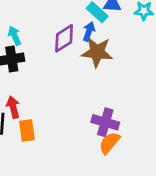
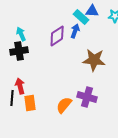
brown star: (97, 52) -> (94, 60), moved
orange semicircle: (109, 143) -> (64, 105), moved

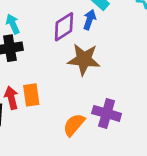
brown star: (94, 60) -> (84, 59), moved
orange rectangle: (30, 103) -> (31, 95), moved

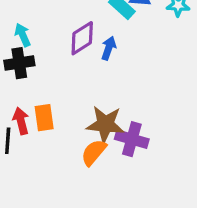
blue arrow: (90, 20) -> (109, 48), moved
brown star: (84, 59) -> (105, 124), moved

